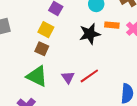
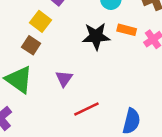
red line: (89, 76) -> (86, 109), moved
purple triangle: (68, 77) -> (64, 78), moved

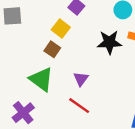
red line: (86, 109) -> (79, 106), moved, turned 60

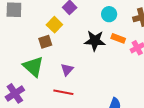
brown square: (52, 49) -> (45, 42), turned 32
red line: (79, 106) -> (63, 92), turned -30

